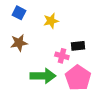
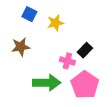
blue square: (19, 13) -> (29, 14), moved
black rectangle: (78, 46) -> (85, 50), turned -40

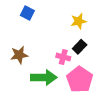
yellow star: (55, 23) -> (79, 21), moved
brown star: (21, 47) -> (19, 55), moved

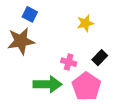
black rectangle: (80, 47) -> (100, 58), moved
brown star: (19, 55) -> (21, 41), moved, size x1.4

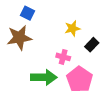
yellow star: (85, 23) -> (72, 28), moved
black rectangle: (100, 58) -> (92, 45), moved

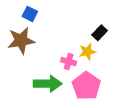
yellow star: (72, 28) -> (87, 52), moved
black rectangle: (92, 45) -> (100, 33), moved

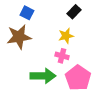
black rectangle: (100, 33) -> (74, 12), moved
yellow star: (87, 52) -> (66, 36), moved

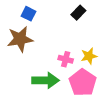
yellow star: (66, 36) -> (89, 56), moved

